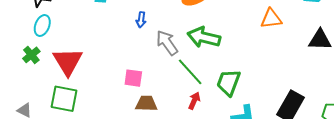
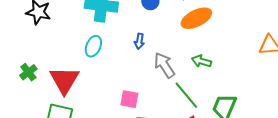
cyan ellipse: (42, 26) -> (93, 46), moved
green arrow: (204, 37) -> (201, 61), size x0.6

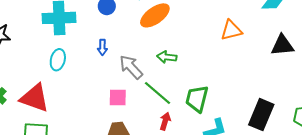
red triangle: (64, 80) -> (35, 98), turned -32
pink square: (129, 99) -> (118, 98), moved

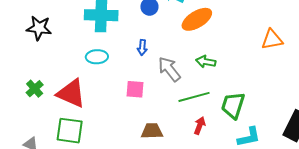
cyan ellipse: (58, 60) -> (97, 57), turned 70
green line: (157, 93) -> (194, 97), turned -60
pink square: (118, 98) -> (135, 89), moved

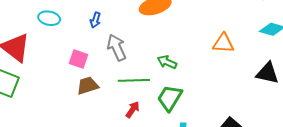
green arrow: (206, 62) -> (167, 62), moved
brown trapezoid: (152, 131) -> (88, 86), moved, turned -30

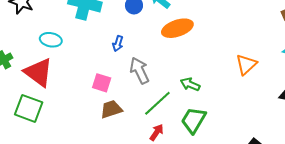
cyan ellipse: (49, 18) -> (51, 40), moved
orange triangle: (223, 43) -> (246, 64), turned -45
green line: (134, 80) -> (157, 103), turned -40

